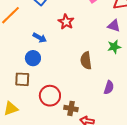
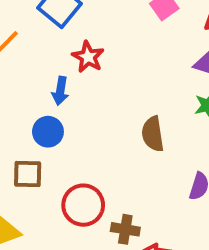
red star: (66, 22) -> (88, 57), moved
blue arrow: (40, 38) -> (60, 91), turned 72

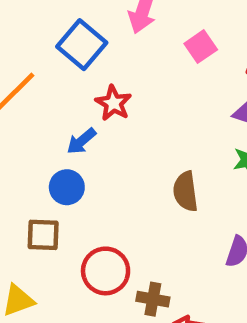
blue arrow: (60, 91) -> (81, 141), turned 40

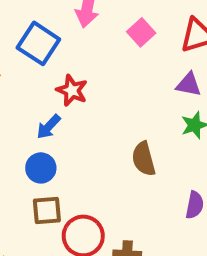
brown square: (43, 235) -> (47, 211), moved

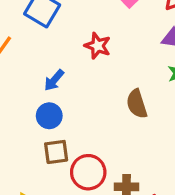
red star: (72, 90) -> (98, 46), moved

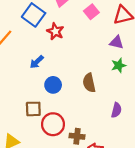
red star: (98, 46) -> (55, 31), moved
blue circle: (49, 116) -> (53, 85), moved

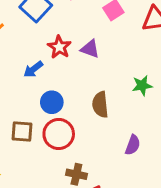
red star: (55, 31) -> (59, 47), moved
purple triangle: (116, 42) -> (90, 49), moved
red circle: (53, 124) -> (59, 134), moved

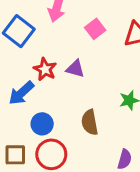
blue arrow: (33, 69) -> (21, 93), size x1.4

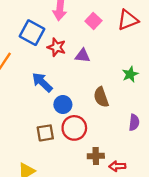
red star: (45, 69) -> (57, 47), moved
blue arrow: (21, 93) -> (42, 82), turned 95

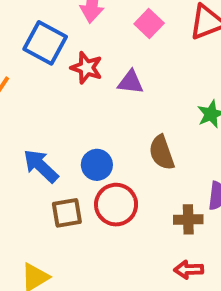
blue arrow: (42, 82) -> (41, 166), moved
brown cross: (96, 156) -> (188, 219), moved

